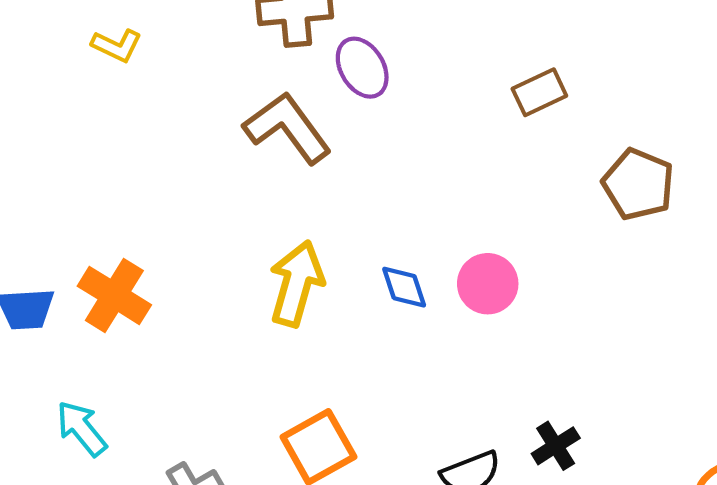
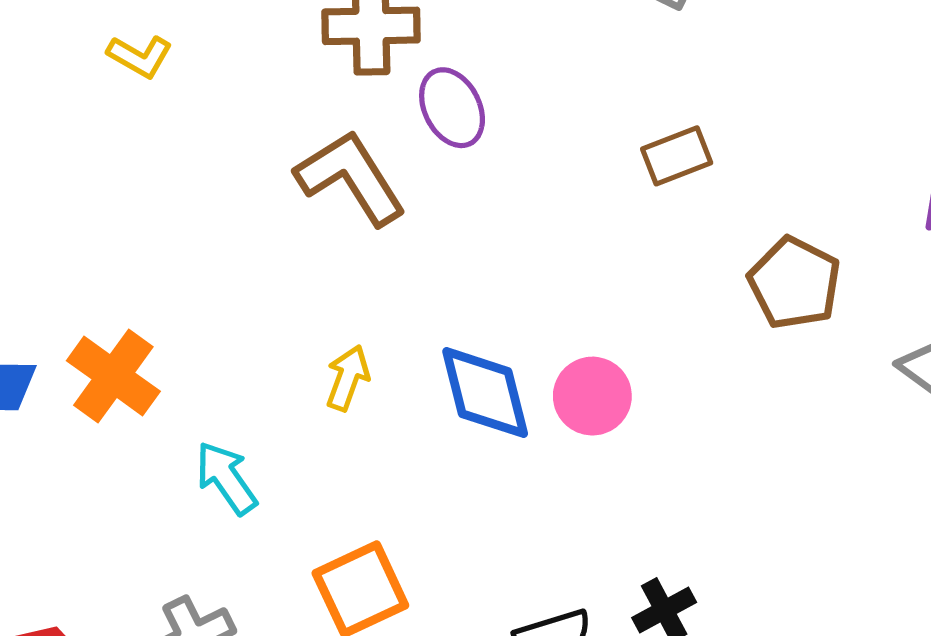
yellow arrow: (296, 284) -> (348, 378), size x0.6
blue diamond: (404, 287) -> (485, 393), size x1.6
cyan arrow: (82, 428) -> (226, 478), moved

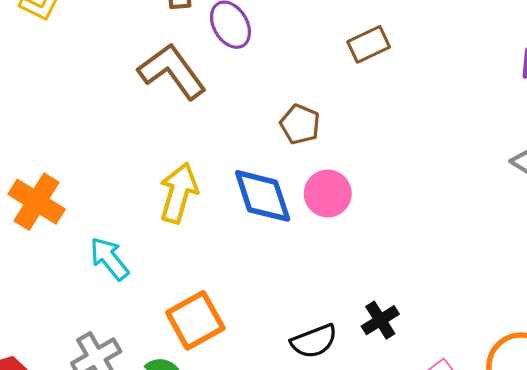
brown pentagon: (794, 283) -> (300, 124), moved, size x0.7
yellow arrow: (348, 378) -> (179, 193), size x1.5

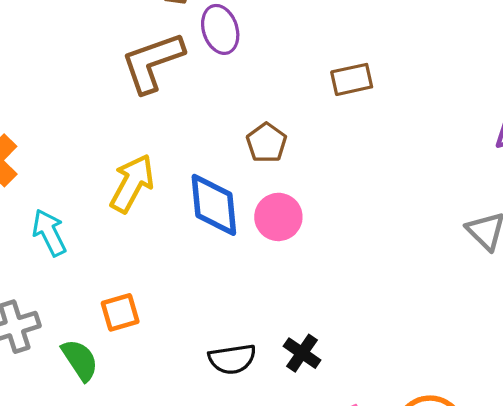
brown L-shape: (172, 71) -> (152, 62), turned -86
orange square: (195, 320) -> (120, 312), size x0.7
black cross: (380, 320) -> (302, 353), turned -36

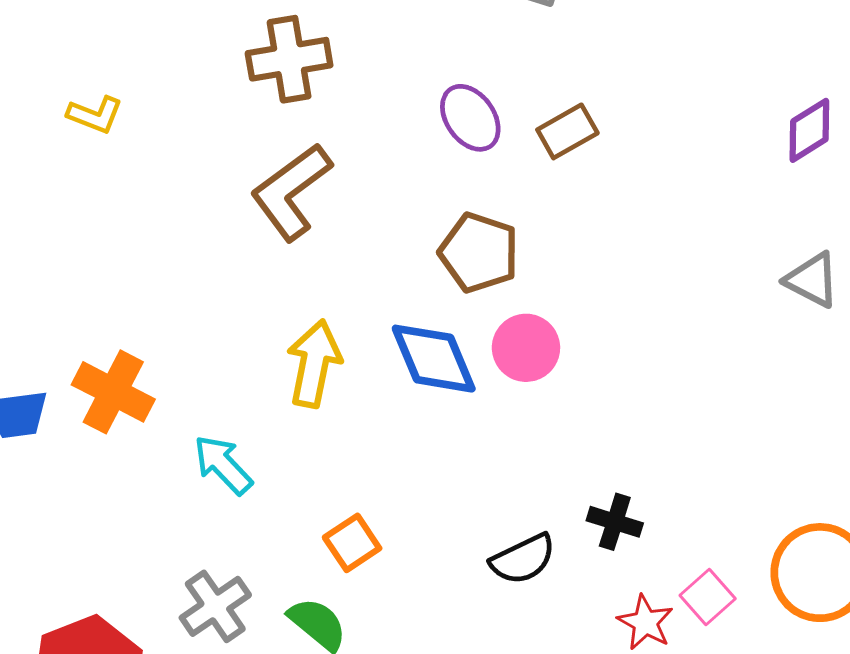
purple ellipse: (220, 29) -> (470, 118), moved
brown pentagon: (267, 143) -> (479, 253), size x1.4

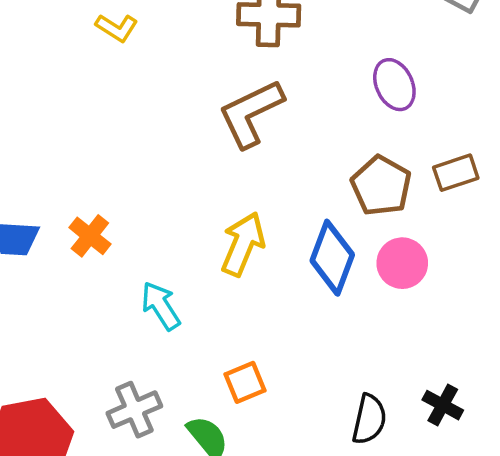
brown rectangle: (567, 131) -> (456, 173), moved
blue diamond: (434, 359) -> (332, 258), turned 32
orange cross: (113, 392) -> (90, 236), size x0.7
black semicircle: (523, 559) -> (369, 419), turned -63

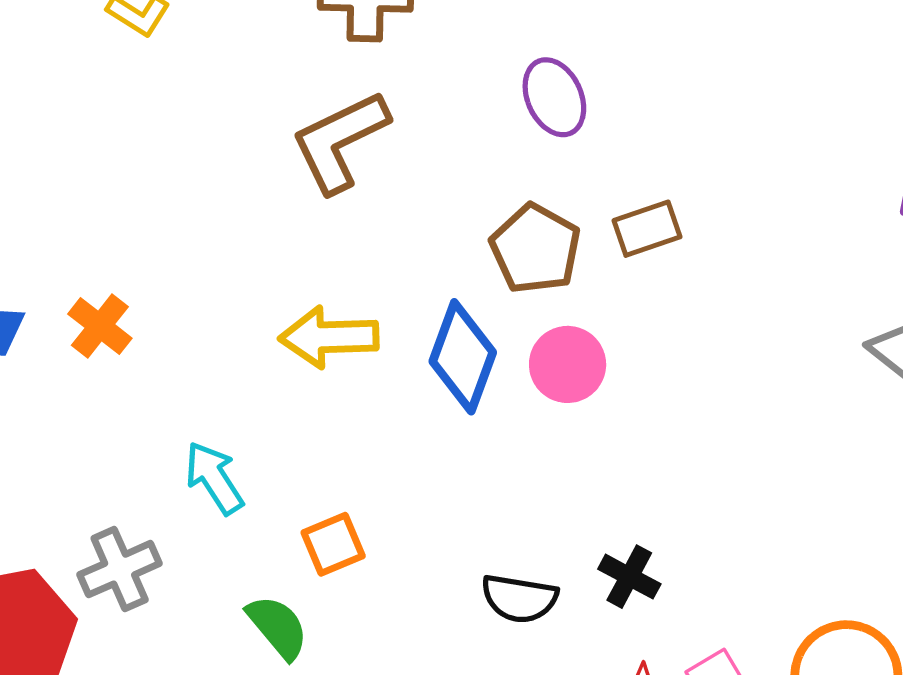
yellow arrow: (243, 244) -> (329, 337), turned -114
cyan arrow: (161, 306) -> (214, 478), moved
gray cross: (134, 410) -> (120, 569), moved
black semicircle: (369, 419) -> (519, 598), turned 87

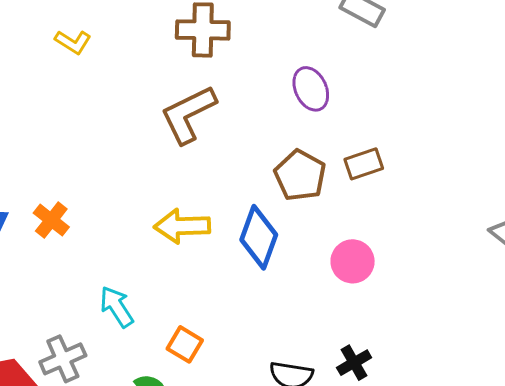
pink circle: (568, 364) -> (353, 261), moved
orange square: (333, 544) -> (185, 344), turned -36
black cross: (629, 577) -> (354, 363), turned 32

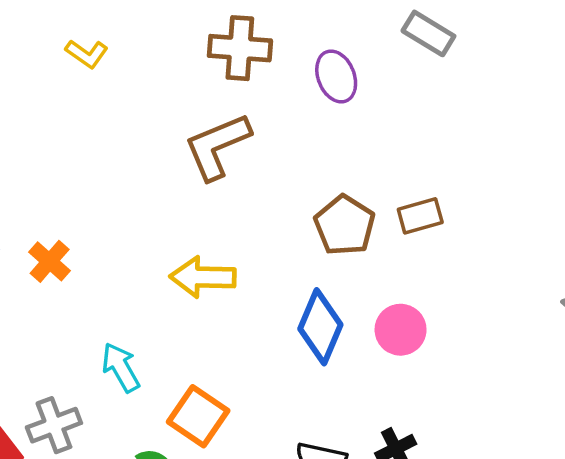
purple ellipse: (311, 89) -> (336, 76), moved
blue diamond: (259, 237) -> (320, 327), moved
orange square: (185, 344) -> (198, 416), size x1.4

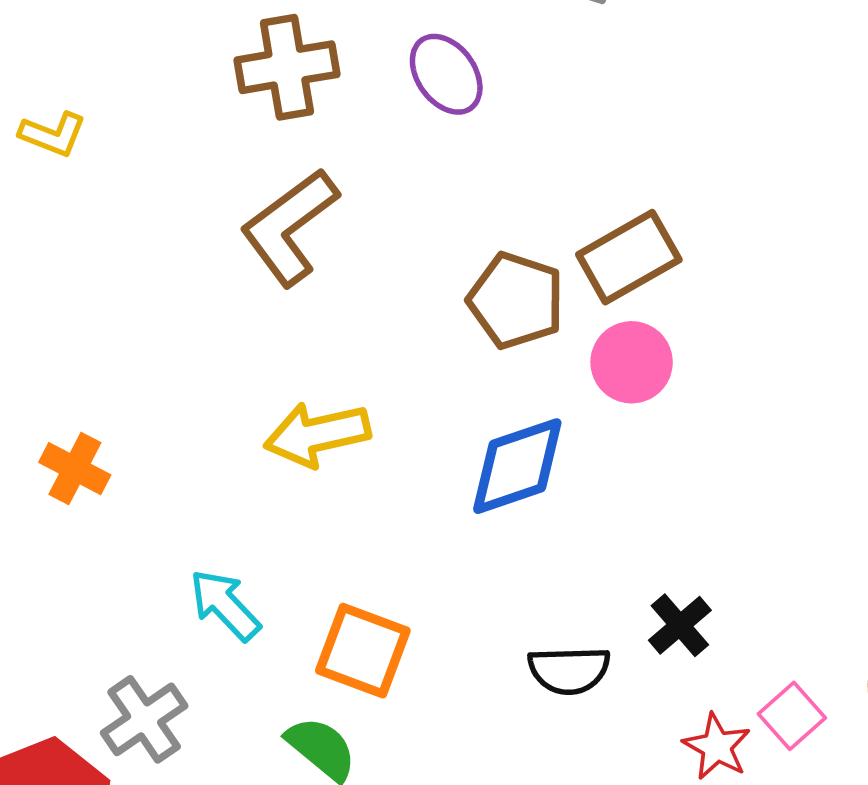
brown rectangle: (420, 216) -> (629, 257), size x1.4
blue diamond: (320, 327) -> (517, 466), turned 62
pink circle: (401, 330) -> (632, 362), moved

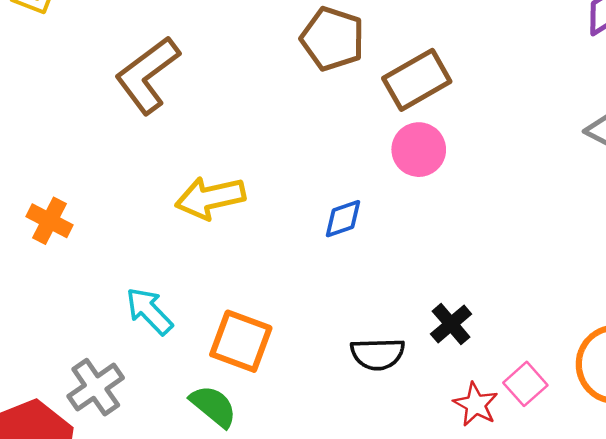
brown L-shape: (289, 227) -> (147, 75), moved
brown pentagon: (516, 300) -> (332, 39), moved
blue diamond: (517, 466) -> (343, 219), size x0.6

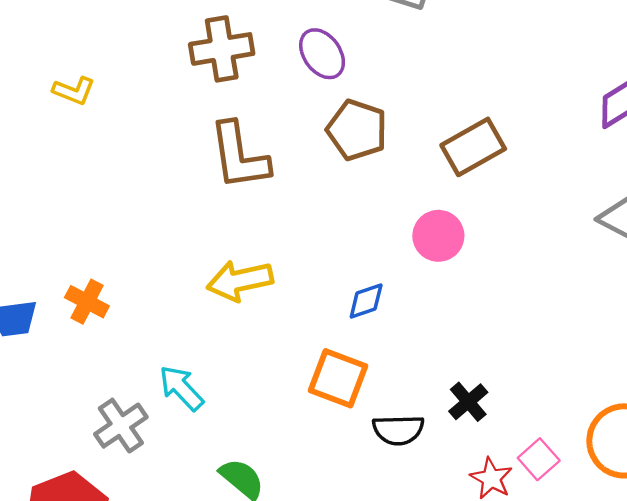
brown L-shape: (147, 75) -> (239, 156), moved, turned -62
brown rectangle: (417, 80) -> (473, 147), moved
orange square: (241, 341) -> (338, 378), moved
gray cross: (96, 387) -> (121, 426), moved

